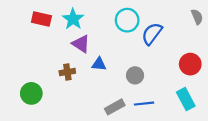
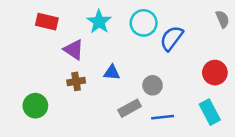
cyan star: (73, 19) -> (99, 22), moved
purple triangle: (81, 44) -> (74, 50), moved
gray rectangle: (115, 107) -> (130, 108), moved

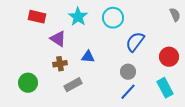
blue semicircle: (172, 38) -> (135, 42), moved
gray circle: (153, 85) -> (128, 72), moved
gray rectangle: (130, 108) -> (73, 85), moved
blue line: (163, 117) -> (128, 92), turned -42

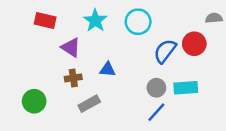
gray semicircle: (175, 15) -> (214, 18), turned -72
red circle: (169, 57) -> (194, 44), moved
cyan rectangle: (165, 88) -> (186, 88), moved, turned -66

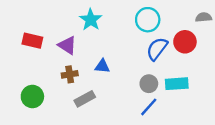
red rectangle: (45, 21) -> (32, 41), moved
cyan circle: (138, 22) -> (148, 20), moved

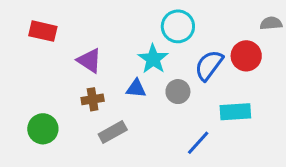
cyan star: (91, 20) -> (153, 59), moved
cyan circle: (148, 20) -> (178, 26), moved
red rectangle: (32, 41) -> (43, 31), moved
gray circle: (149, 84) -> (178, 92), moved

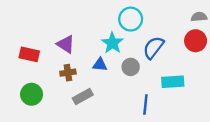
red rectangle: (43, 31) -> (29, 54), moved
red circle: (246, 56) -> (196, 41), moved
blue line: (198, 143) -> (145, 105), turned -36

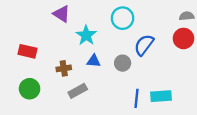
cyan star: (112, 43) -> (86, 35), moved
purple triangle: (66, 44) -> (62, 14), moved
cyan rectangle: (173, 82) -> (161, 96), moved

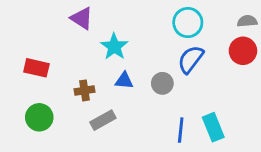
cyan circle: (123, 18) -> (188, 23), moved
cyan rectangle: (161, 96) -> (213, 127), turned 72

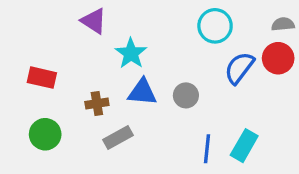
blue semicircle: (191, 59) -> (239, 68), moved
blue triangle: (124, 81) -> (142, 92), size x1.4
cyan rectangle: (213, 127) -> (244, 146), turned 52

